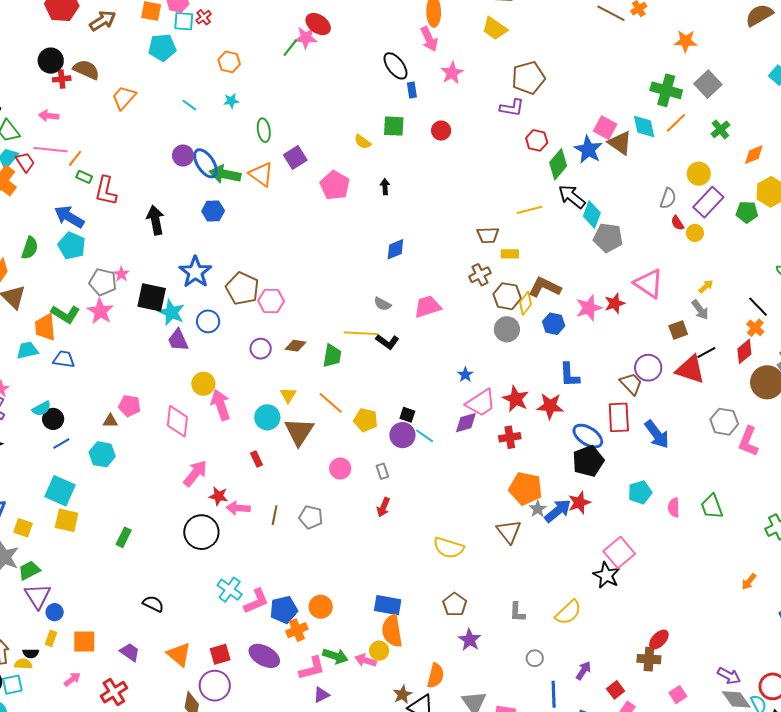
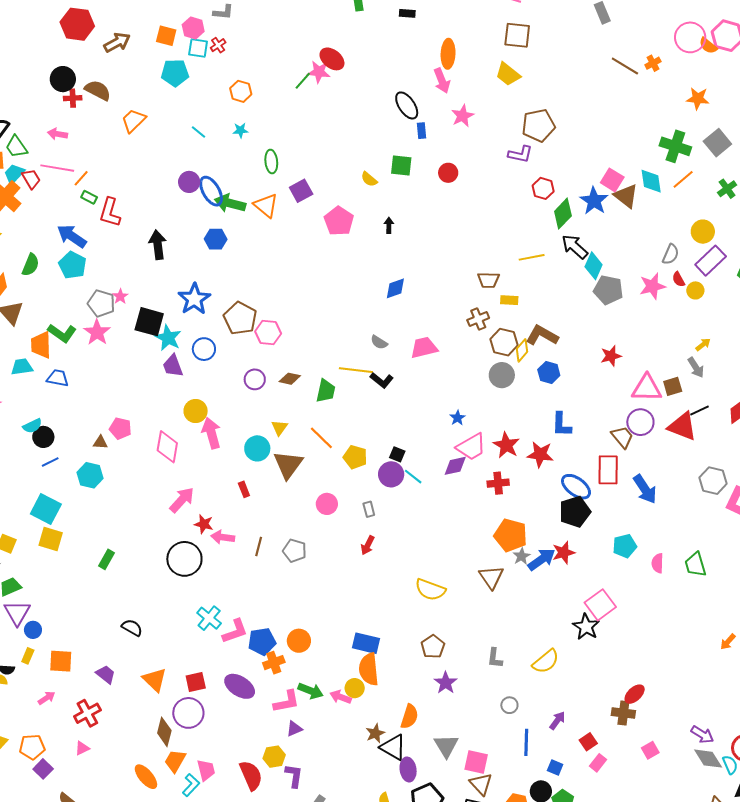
pink triangle: (649, 284) -> (647, 388), moved, turned -36
pink star: (589, 308) -> (652, 286), moved

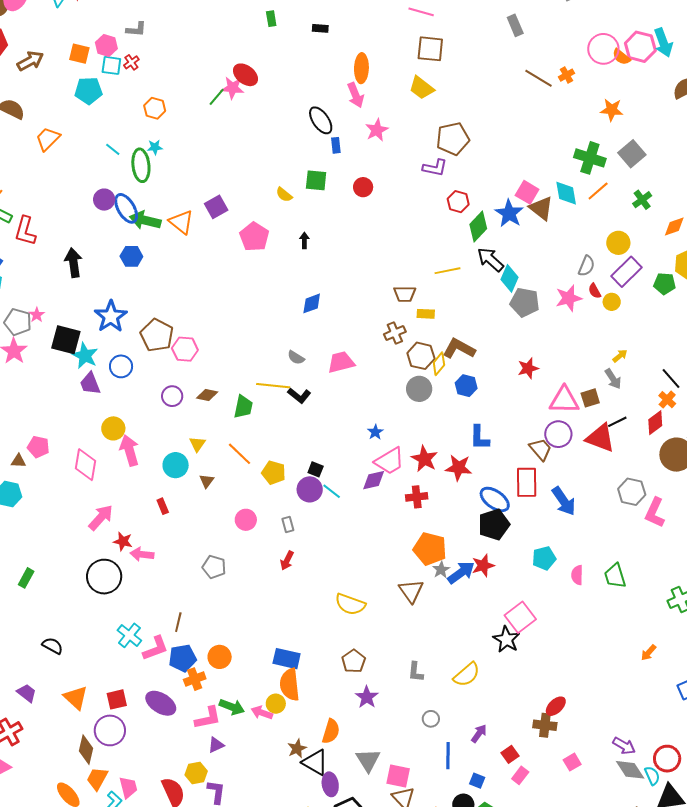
green ellipse: (271, 162) -> (141, 165), moved, size x1.4
brown triangle: (288, 465) -> (207, 481), size x0.5
brown line: (259, 546) -> (178, 622), moved

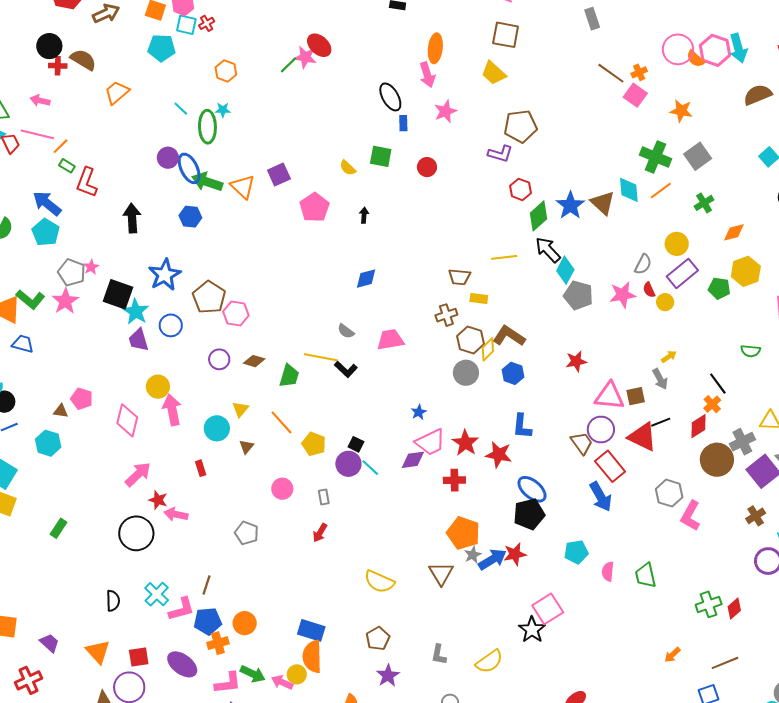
pink square: (527, 192) -> (635, 95), moved
red rectangle: (527, 482) -> (610, 466), moved, turned -44
black semicircle: (52, 646) -> (113, 601), moved, turned 55

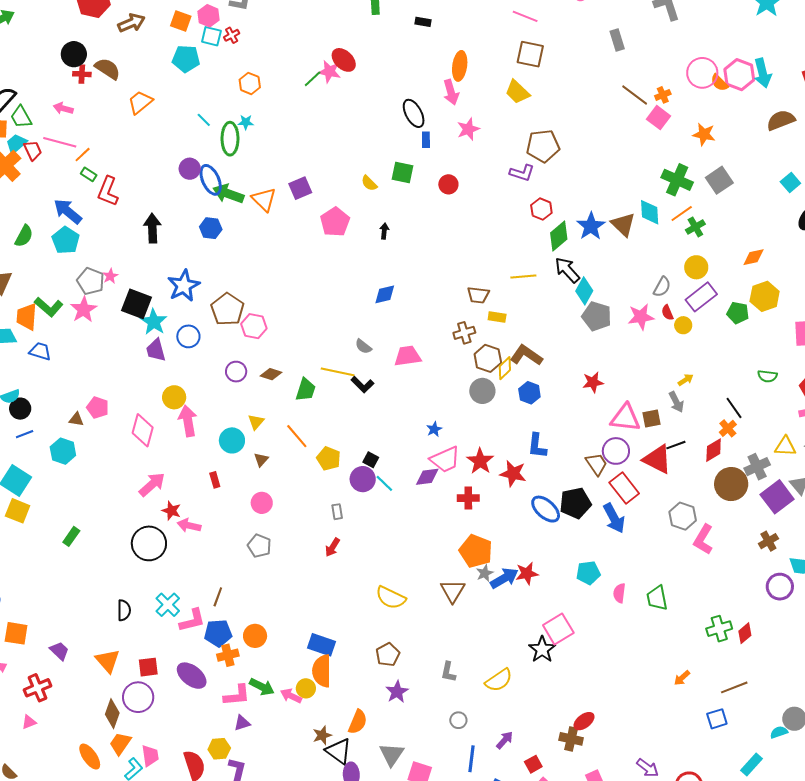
green cross: (704, 203) -> (695, 227), moved
pink circle: (282, 489) -> (262, 503), moved
black pentagon: (529, 514) -> (575, 503), moved

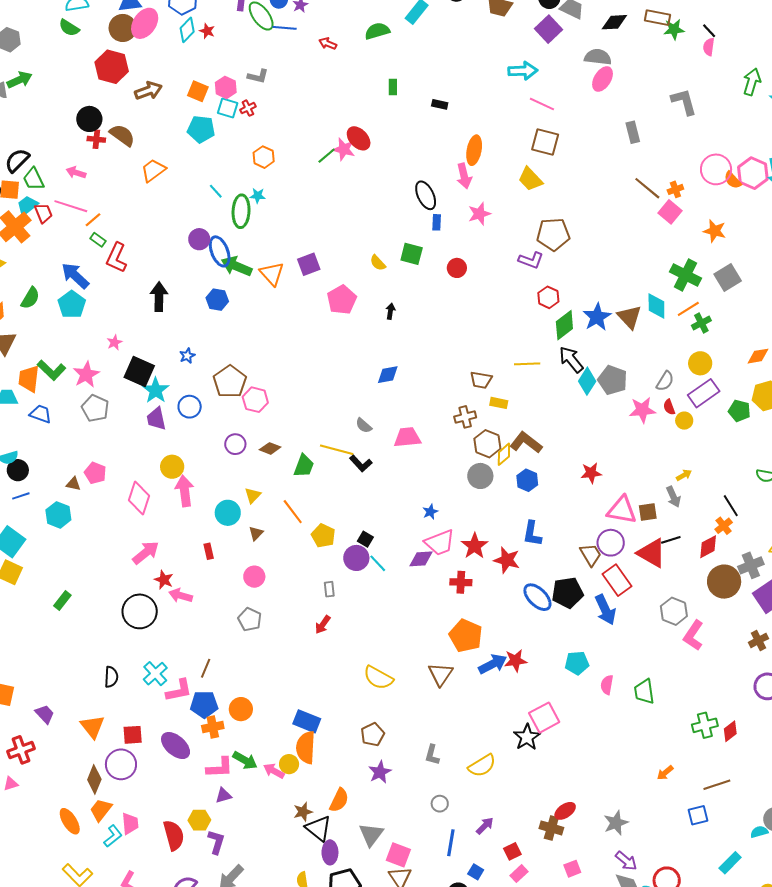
gray pentagon: (91, 281) -> (95, 408), moved
blue star: (184, 286) -> (187, 356), size x0.5
gray pentagon: (597, 316) -> (613, 380), moved
gray star: (485, 573) -> (616, 823), moved, size x1.4

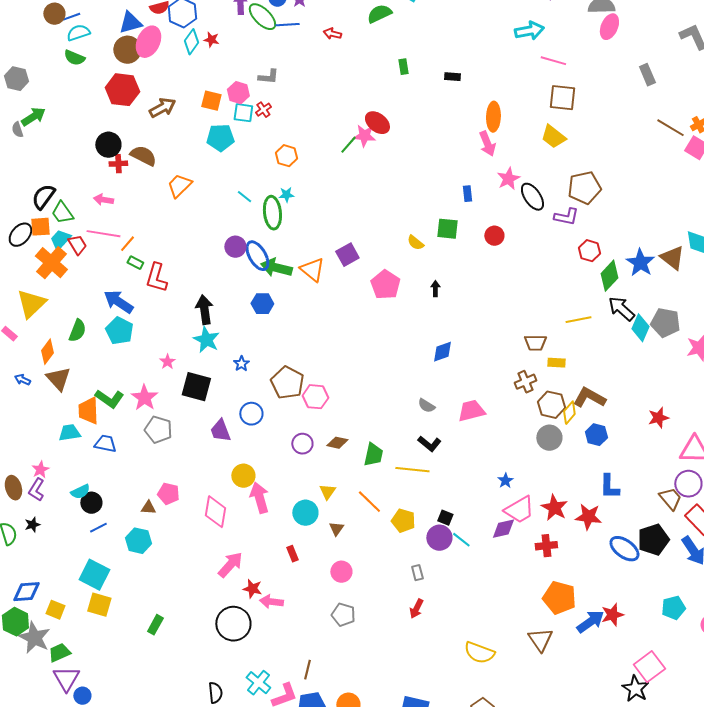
black ellipse: (426, 195) -> (532, 197), moved
cyan star: (156, 390) -> (206, 340), moved
yellow line: (337, 450) -> (412, 470), moved

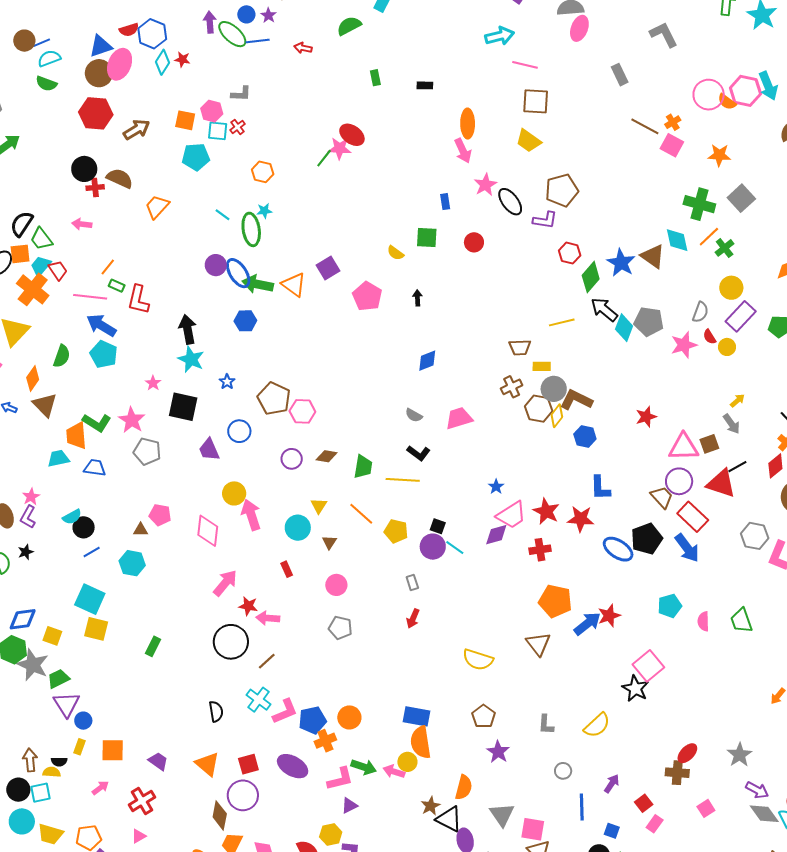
pink line: (103, 234) -> (90, 297), moved
gray circle: (549, 438) -> (554, 389), moved
brown line: (307, 670) -> (267, 661), moved, turned 36

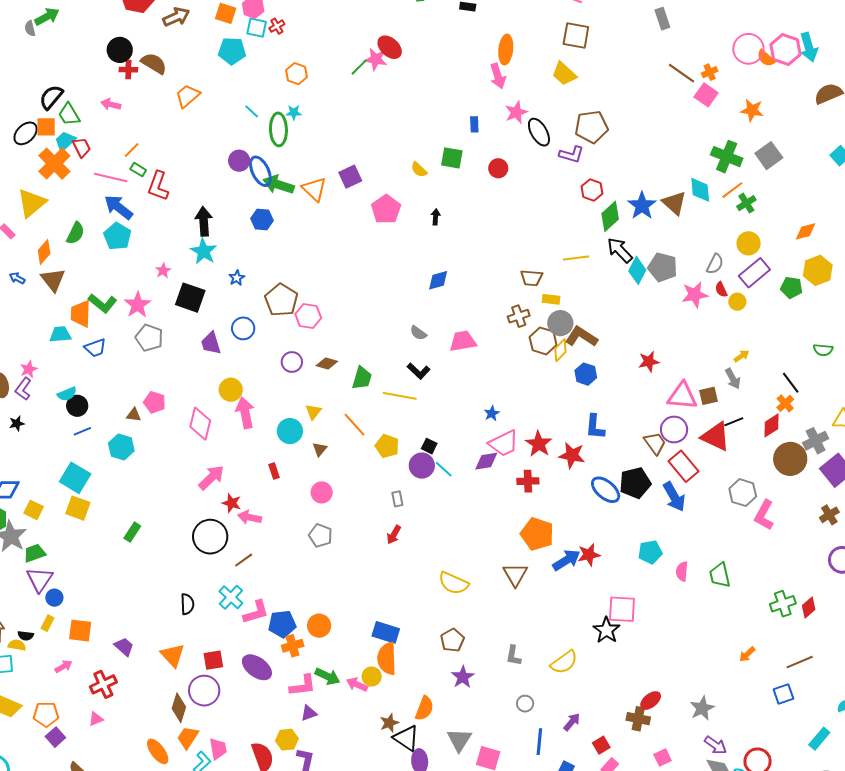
blue trapezoid: (95, 468) -> (95, 348), turned 145
pink square: (648, 666) -> (622, 609), turned 36

